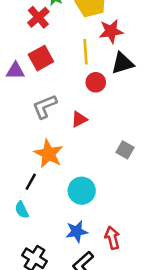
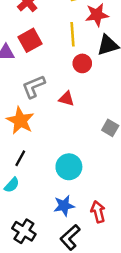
red triangle: (79, 119) -> (66, 99), turned 42
orange star: (49, 154) -> (20, 121), moved
cyan semicircle: (22, 210) -> (12, 185), turned -112

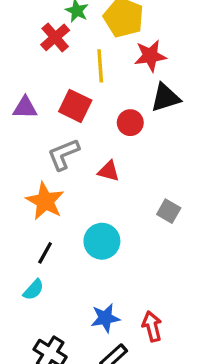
yellow line: (73, 34) -> (100, 66), moved
red square: (30, 40) -> (75, 106), moved, turned -35
cyan circle: (69, 167) -> (102, 241), moved

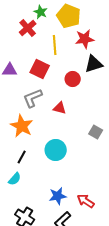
red arrow: (152, 326) -> (86, 201), turned -42

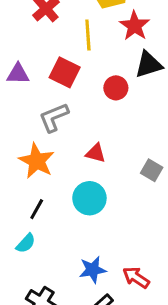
red star: (85, 39) -> (135, 26), turned -30
red triangle: (60, 108) -> (96, 153), moved

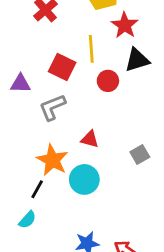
yellow line: (88, 35) -> (91, 49), moved
purple triangle: (18, 74) -> (20, 84), moved
orange star: (37, 161) -> (52, 160), moved
gray square: (152, 170) -> (140, 154), turned 30

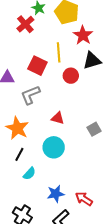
orange star: (52, 160) -> (17, 128), moved
cyan semicircle: (27, 220) -> (29, 174), moved

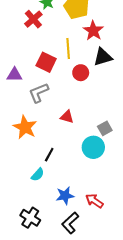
cyan circle: (54, 147) -> (93, 147), moved
black line: (19, 154) -> (49, 155), moved

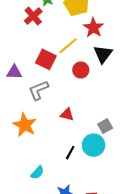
yellow line: (68, 49) -> (68, 46), turned 54
black triangle: (103, 57) -> (103, 54), turned -36
black line: (49, 155) -> (70, 153), moved

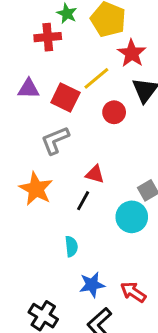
red cross: (33, 16) -> (48, 37), turned 36
purple triangle: (14, 72) -> (29, 89), moved
black line: (70, 153) -> (83, 201), moved
cyan semicircle: (37, 173) -> (71, 246), moved, turned -48

